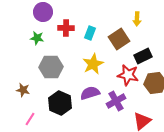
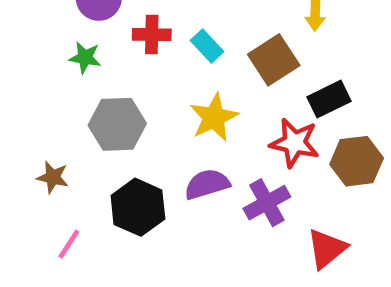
cyan rectangle: (90, 33) -> (207, 46), turned -64

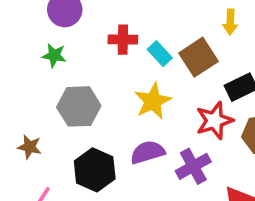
red cross: (152, 35) -> (123, 40), moved
cyan rectangle: (207, 46) -> (160, 54), moved
red star: (294, 143) -> (214, 121), turned -30

